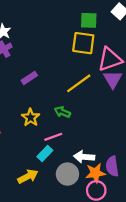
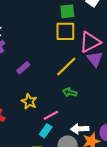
green arrow: (62, 112) -> (70, 92), moved

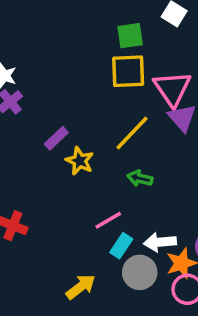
pink triangle: (90, 42) -> (172, 88), turned -35
yellow star: (29, 102) -> (80, 161), moved
cyan rectangle: (46, 131) -> (121, 246), moved

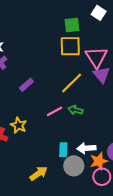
yellow star: (80, 161) -> (19, 125), moved
pink line: (108, 220) -> (54, 111), moved
cyan rectangle: (121, 246) -> (63, 150), turned -32

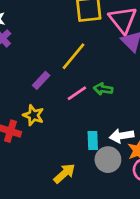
yellow line: (72, 83) -> (74, 56), moved
purple rectangle: (26, 85) -> (41, 80), moved

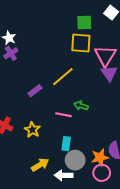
pink line: (77, 93) -> (63, 115), moved, turned 35
yellow star: (33, 115) -> (32, 130), moved
white arrow: (122, 136) -> (64, 175), moved

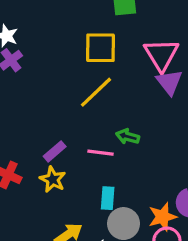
yellow square: (81, 43) -> (100, 48), moved
purple rectangle: (35, 91) -> (55, 151), moved

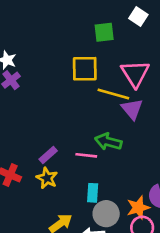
purple triangle: (169, 82) -> (132, 109), moved
yellow line: (96, 92) -> (113, 94), moved, turned 60
green arrow: (128, 137) -> (108, 142), size x1.4

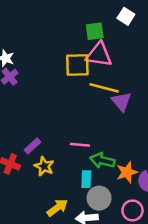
pink triangle: (135, 74) -> (99, 55), moved, turned -48
green arrow: (108, 142) -> (102, 160), moved
purple rectangle: (48, 155) -> (33, 146), moved
orange star: (138, 208) -> (127, 172), moved

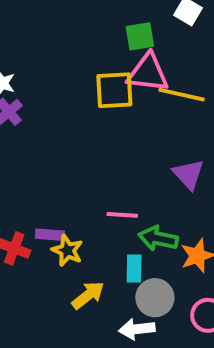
yellow line: (104, 88) -> (182, 95), moved
purple triangle: (121, 102) -> (188, 174), moved
purple rectangle: (33, 146) -> (50, 235), moved, turned 49
yellow arrow: (57, 208) -> (88, 295), moved

